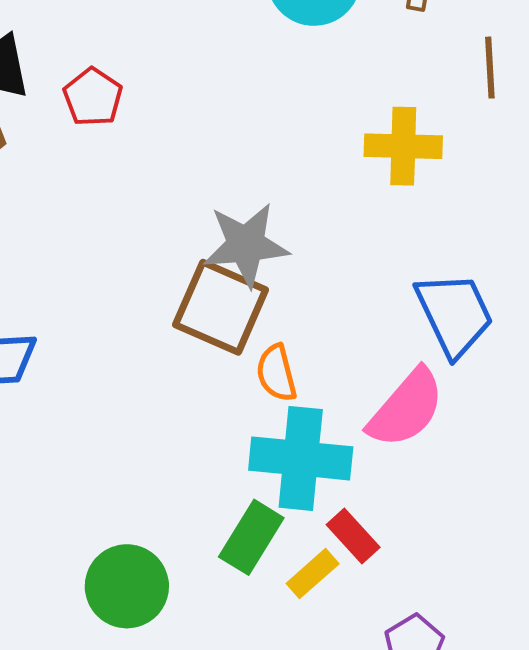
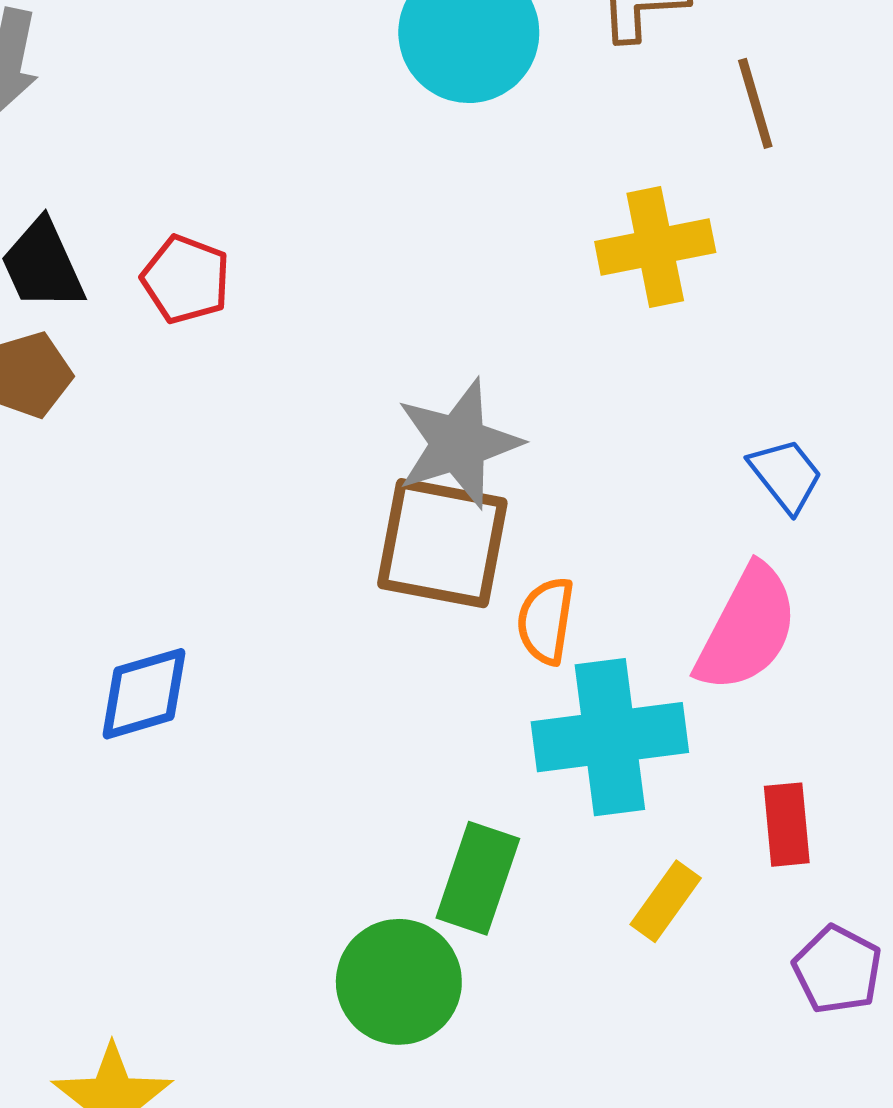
blue trapezoid: (454, 314) -> (786, 475), size x0.6
orange semicircle: (276, 373) -> (546, 621), turned 36
red rectangle: (353, 536) -> (787, 825), moved, turned 50
green rectangle: (251, 537) -> (478, 878), moved

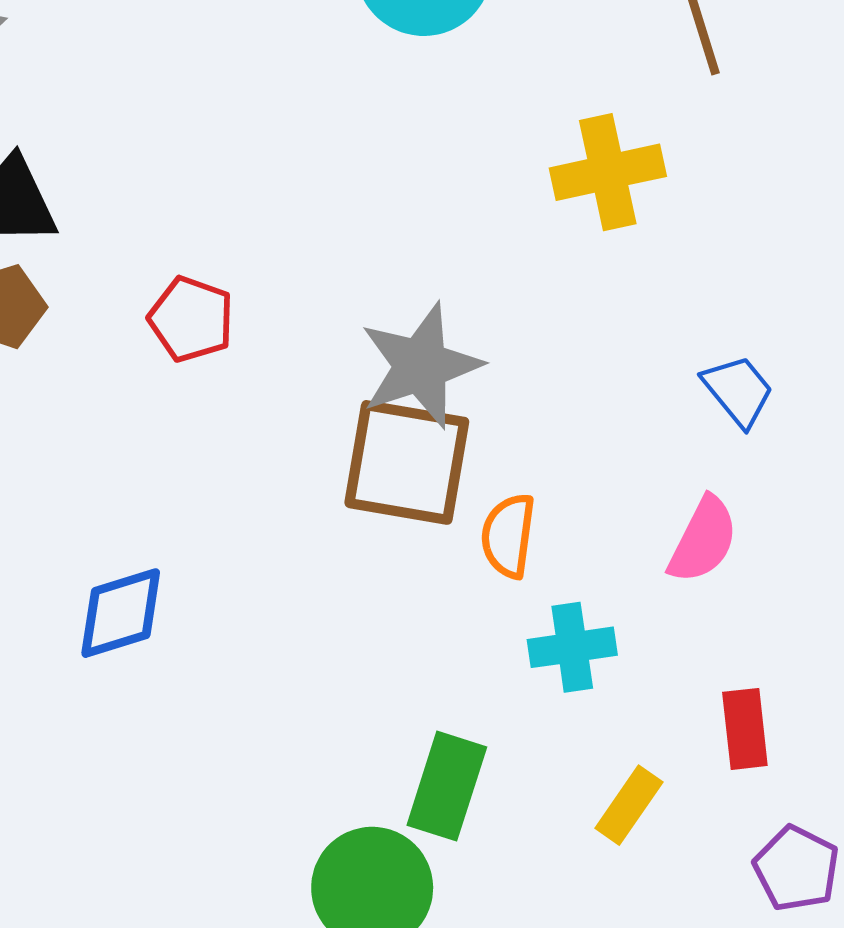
red pentagon: (186, 279) -> (191, 319), moved
pink semicircle: (747, 629) -> (703, 540), size x0.7
cyan cross: (610, 737) -> (572, 647), size x0.6

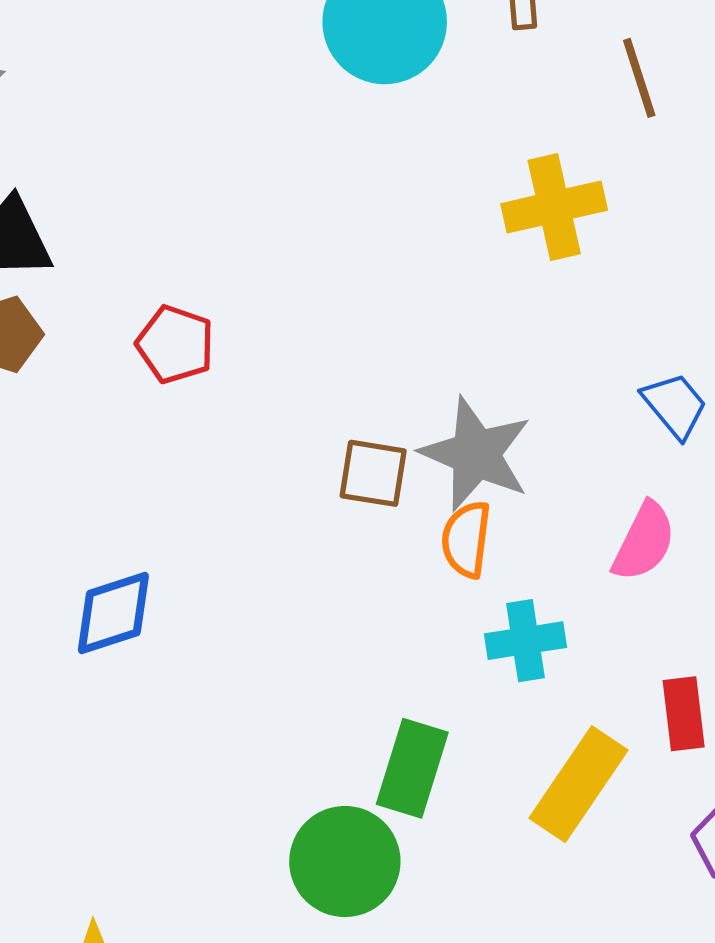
gray star: (421, 366) -> (476, 454), moved, turned -30
brown square: (407, 462) -> (373, 473), size x0.6
yellow rectangle: (629, 805) -> (578, 784), size x1.6

